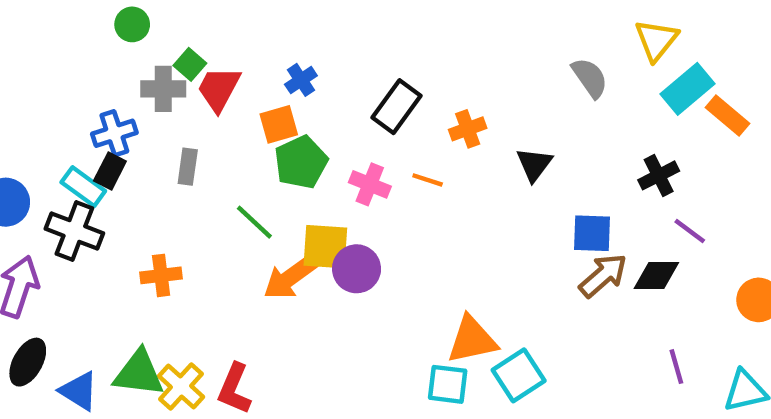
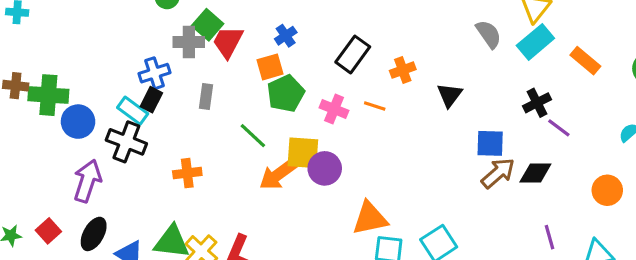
green square: (190, 64) -> (208, 25), size x1.4
cyan rectangle: (687, 89) -> (535, 42), moved
purple line: (690, 231) -> (559, 128), moved
orange triangle: (472, 340) -> (370, 218), moved

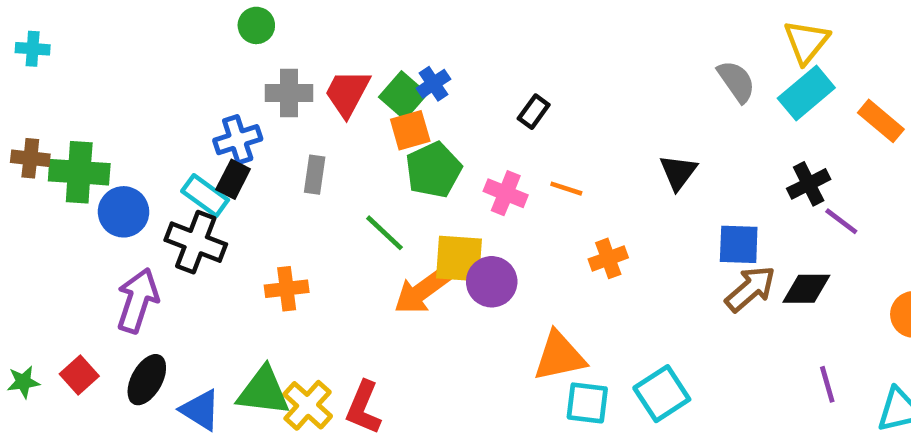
green square: (208, 25) -> (403, 95), moved
black rectangle: (353, 54) -> (534, 112), size x0.6
orange cross: (403, 70) -> (608, 258), moved

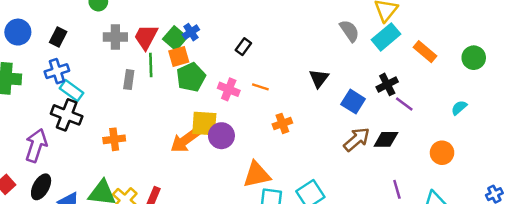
blue cross: (238, 140) -> (57, 71), moved
black rectangle: (233, 179) -> (58, 37), moved
blue circle: (124, 212) -> (18, 32), moved
green line: (385, 233) -> (151, 65), moved, turned 45
blue square: (739, 244) -> (353, 102), moved, turned 30

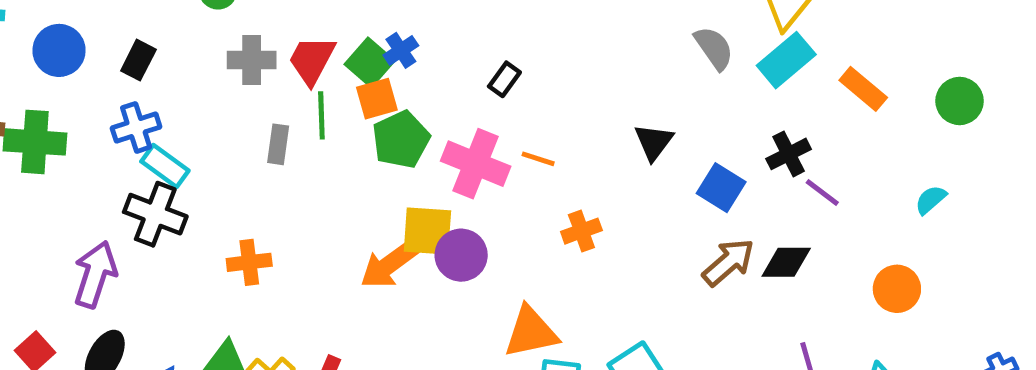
pink cross: (229, 89) -> (476, 164), size x1.5

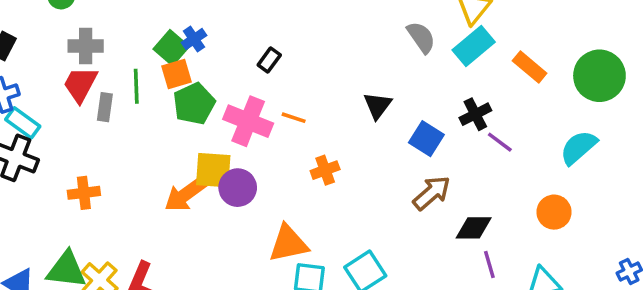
red trapezoid: (312, 60) -> (80, 84), moved
green circle: (960, 101) -> (599, 76), size x1.5
cyan semicircle: (931, 200) -> (578, 147), size x1.6
black diamond: (786, 262) -> (474, 228), moved

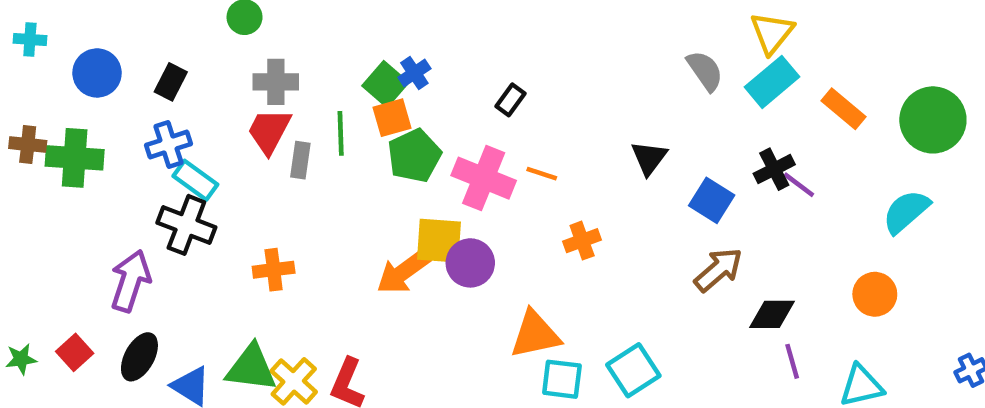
purple line: (500, 142) -> (799, 185), moved

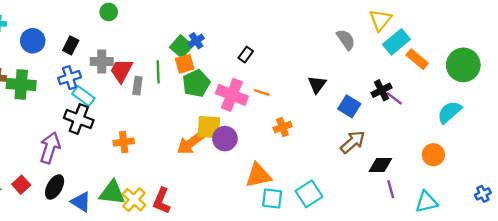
gray cross: (276, 82) -> (102, 61), moved
cyan rectangle: (772, 82) -> (396, 42), moved

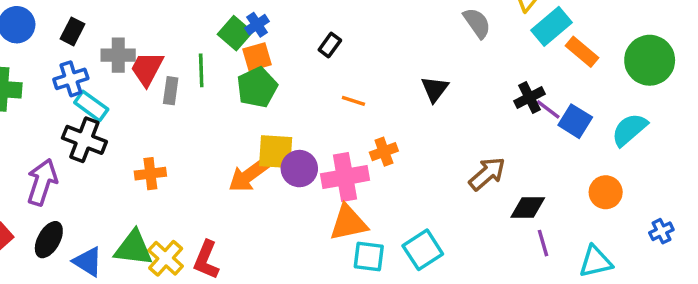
orange square: (185, 64) -> (257, 57), moved
pink cross: (232, 95) -> (345, 177), moved, turned -32
blue square: (349, 106) -> (575, 121), moved
blue cross: (483, 194) -> (661, 231), moved

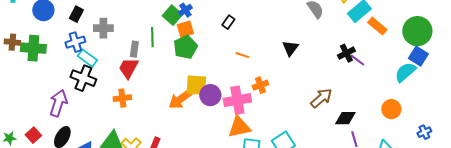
red trapezoid: (147, 69) -> (128, 68), moved
blue square: (575, 121) -> (418, 56), moved

